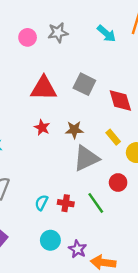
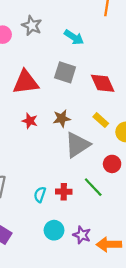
gray star: (58, 33) -> (32, 26), turned -30
cyan arrow: (106, 34) -> (74, 37), moved

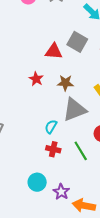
red triangle: (26, 82) -> (54, 51), moved, size x0.7
cyan semicircle: (40, 195) -> (51, 127), moved

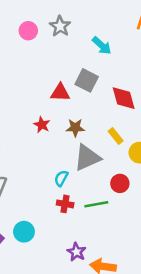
green line: (81, 151) -> (96, 204), turned -66
cyan circle: (37, 182) -> (24, 232), moved

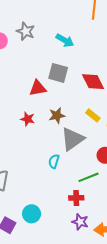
red cross: (65, 204) -> (76, 198), moved

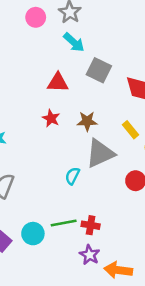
cyan arrow: (65, 40) -> (74, 42), moved
red triangle: (38, 88) -> (58, 83), moved
green line: (89, 177) -> (64, 223), moved

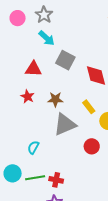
cyan semicircle: (72, 176) -> (33, 147), moved
cyan circle: (33, 234) -> (13, 173), moved

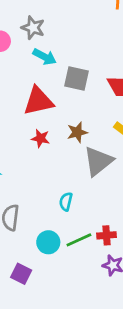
red triangle: (33, 69) -> (38, 101), size x1.4

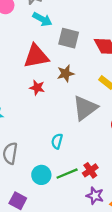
brown star: (77, 132) -> (66, 73), moved
red cross: (106, 235) -> (90, 170), turned -32

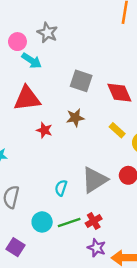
cyan arrow: (42, 19) -> (32, 61), moved
red triangle: (36, 56) -> (27, 99), moved
gray triangle: (85, 108) -> (94, 180), moved

